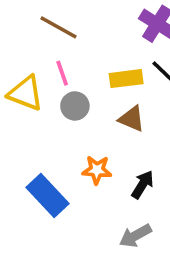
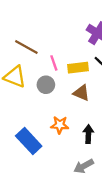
brown line: (58, 27) -> (26, 47), moved
pink line: (62, 73) -> (54, 63), moved
black arrow: (143, 185) -> (88, 134), turned -30

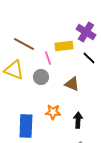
yellow rectangle: (78, 68) -> (64, 46), moved
blue rectangle: (29, 141) -> (26, 126), turned 45

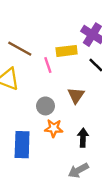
gray circle: (41, 77) -> (45, 106), moved
brown triangle: (72, 84) -> (76, 95), turned 42

